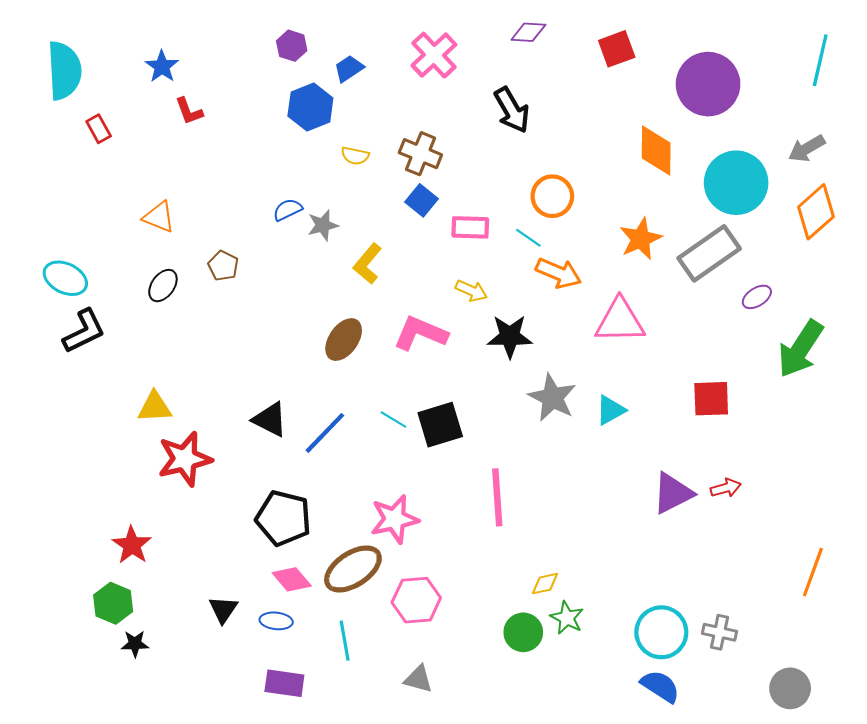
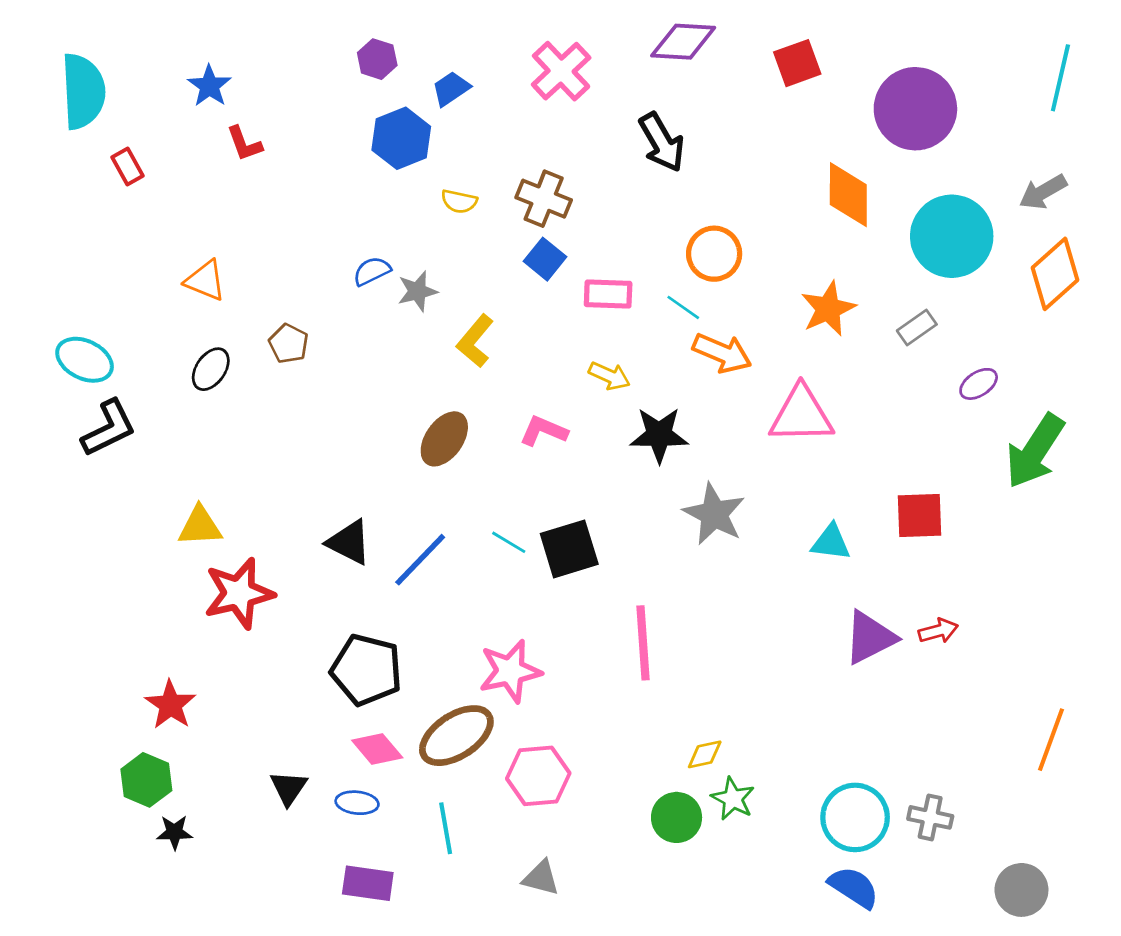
purple diamond: (528, 32) -> (683, 42), size x1.4
gray rectangle: (709, 253) -> (917, 328), size x0.5
pink L-shape: (420, 333) -> (544, 431), size x0.7
cyan triangle: (610, 410) -> (831, 542), moved, turned 36

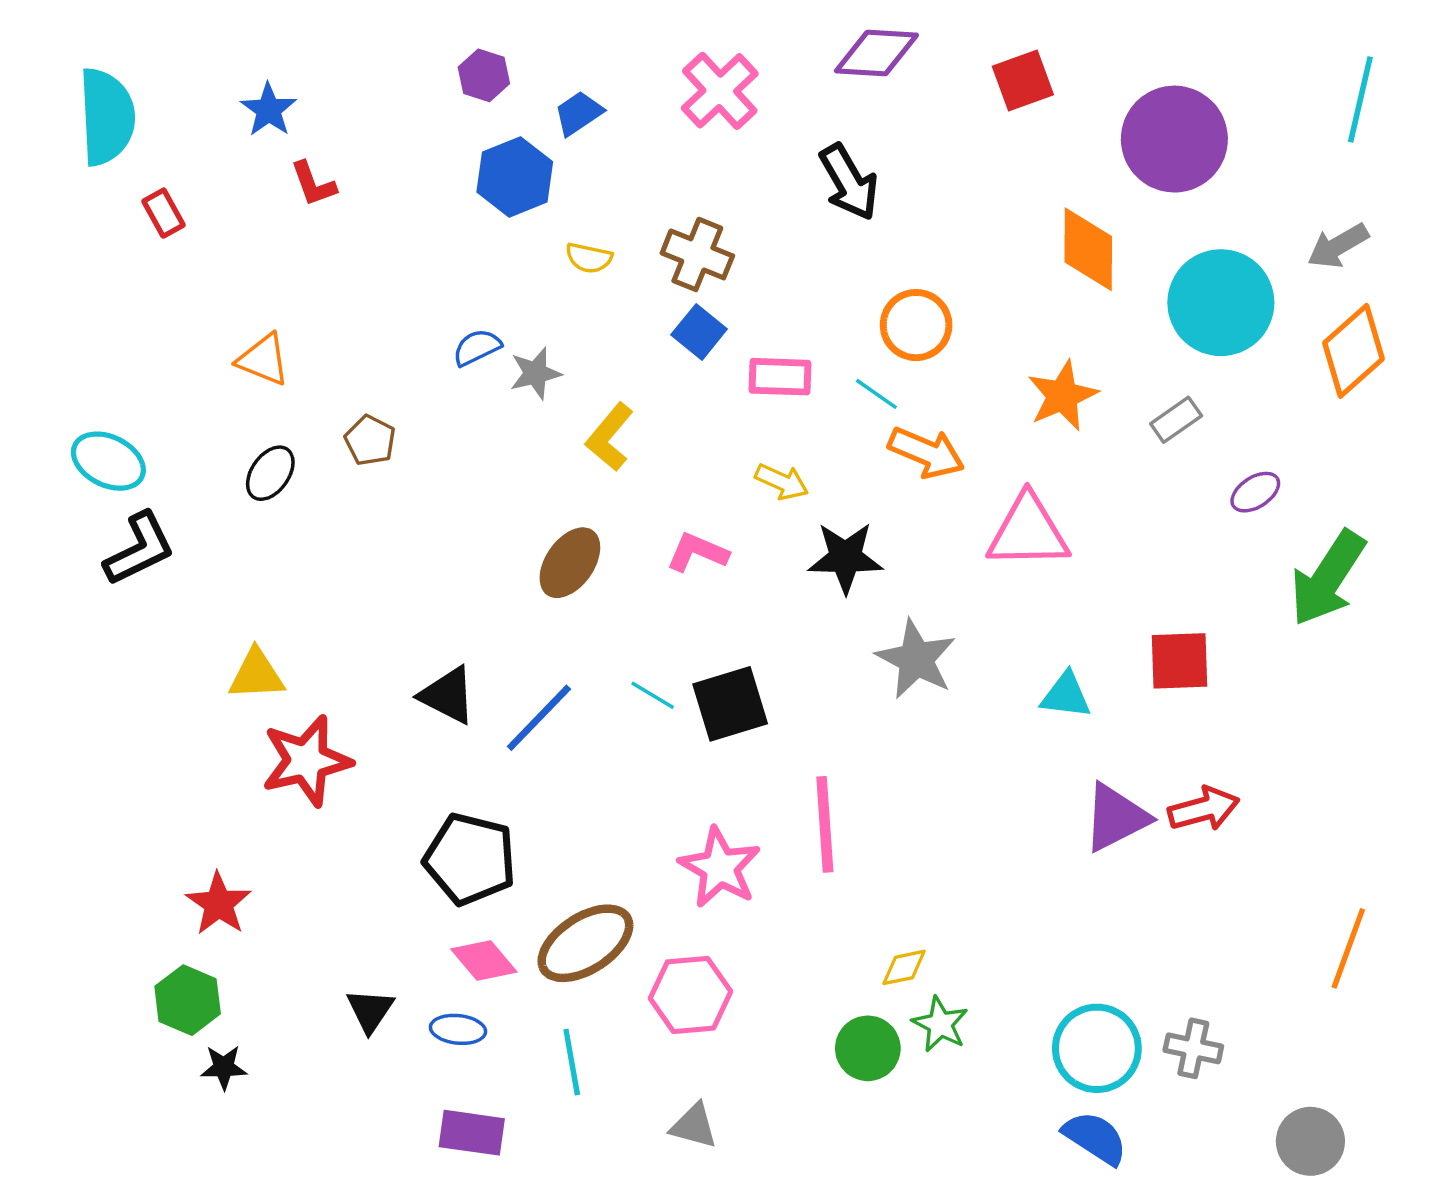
red arrow: (938, 631) -> (1204, 809), size x1.4
pink star: (510, 671) -> (720, 868), moved, turned -30

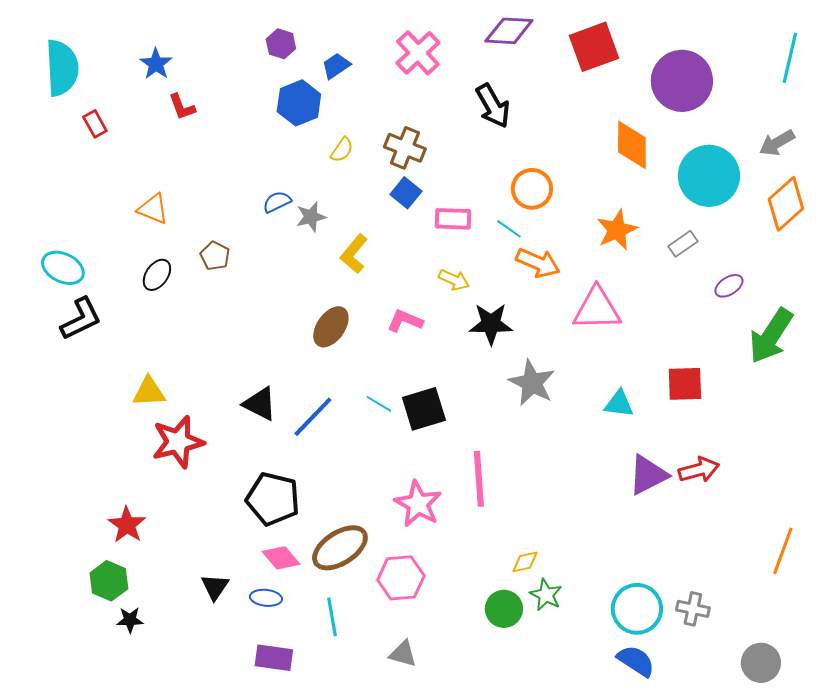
red square: (1023, 81) -> (594, 47), size x1.4
yellow semicircle: (589, 258) -> (342, 150), turned -68

